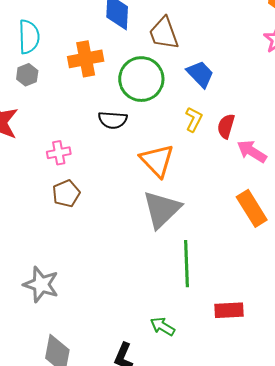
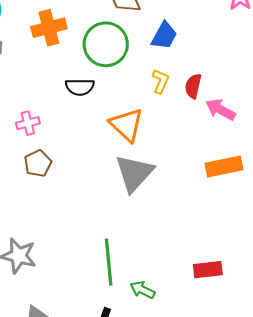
blue trapezoid: (200, 74) -> (164, 36), turned 76
orange rectangle: (252, 208) -> (224, 167), turned -66
green line: (186, 264) -> (109, 262), moved

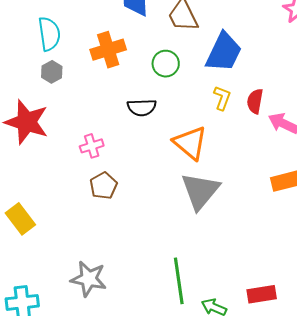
blue trapezoid: (164, 36) -> (224, 52), size x1.4
green circle: (106, 44) -> (166, 64), size x0.6
red rectangle: (208, 270) -> (262, 294), moved

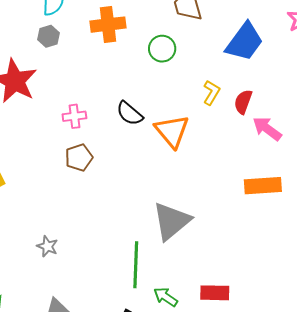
blue trapezoid: (224, 52) -> (244, 42), moved
black semicircle: (142, 107) -> (130, 113), moved, turned 32
gray triangle: (200, 191) -> (172, 221), moved
gray star: (89, 279) -> (47, 246), size x0.6

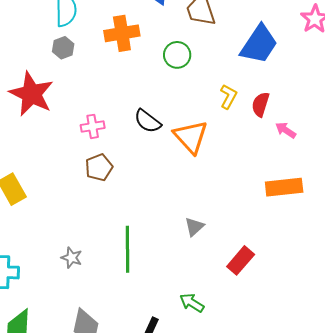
pink arrow: (267, 129) -> (286, 130), size x0.7
gray triangle: (172, 221) -> (194, 227), size x0.5
green line: (136, 265) -> (127, 249), moved
red rectangle: (215, 293) -> (241, 260), moved, turned -48

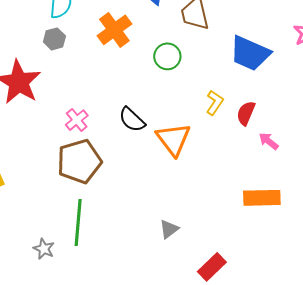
orange cross: (122, 33) -> (114, 30), turned -32
blue trapezoid: (259, 44) -> (250, 53), turned 75
pink cross: (93, 126) -> (77, 120), turned -35
brown pentagon: (99, 167) -> (79, 161), size x1.6
green line: (127, 249) -> (78, 223), moved

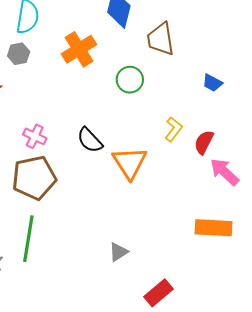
blue trapezoid: (250, 53) -> (212, 83), size x0.5
pink cross: (77, 120) -> (35, 136), turned -30
pink arrow: (269, 141) -> (224, 172), size x1.5

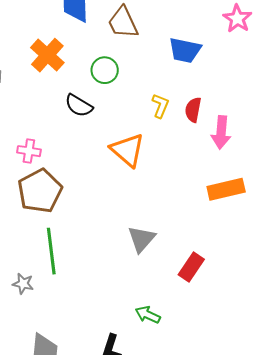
blue trapezoid: (212, 83) -> (185, 50), size x1.6
black semicircle: (90, 140) -> (79, 106), moved
pink arrow: (224, 172) -> (221, 132), turned -112
gray triangle: (118, 252) -> (141, 239), size x1.4

